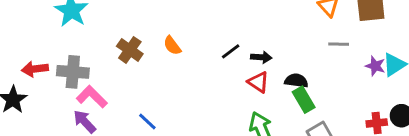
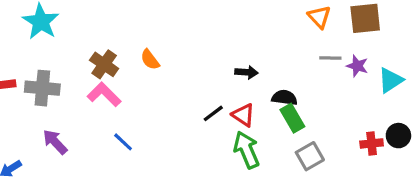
black line: (231, 51) -> (213, 113), moved
purple star: (375, 66) -> (357, 66), moved
red triangle: (258, 82) -> (243, 115), moved
pink L-shape: (92, 97) -> (104, 94), moved

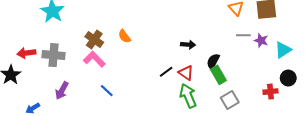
black semicircle: (284, 98) -> (213, 61), turned -70
black circle: (398, 136) -> (288, 78), moved
purple arrow: (55, 142) -> (62, 91), turned -108

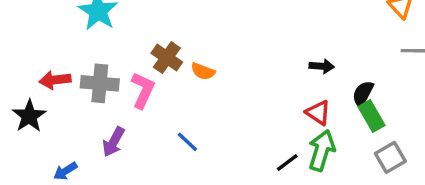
orange semicircle: (124, 36) -> (203, 71), moved, turned -32
pink L-shape: (94, 59) -> (143, 90), moved, turned 70
black line: (166, 72) -> (287, 162), moved
green arrow: (188, 96) -> (322, 150), turned 40

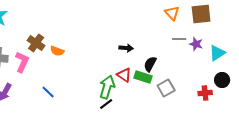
green rectangle: (372, 116) -> (143, 77), moved, turned -42
green arrow: (322, 150) -> (107, 87), moved
gray square: (390, 157) -> (166, 88), moved

